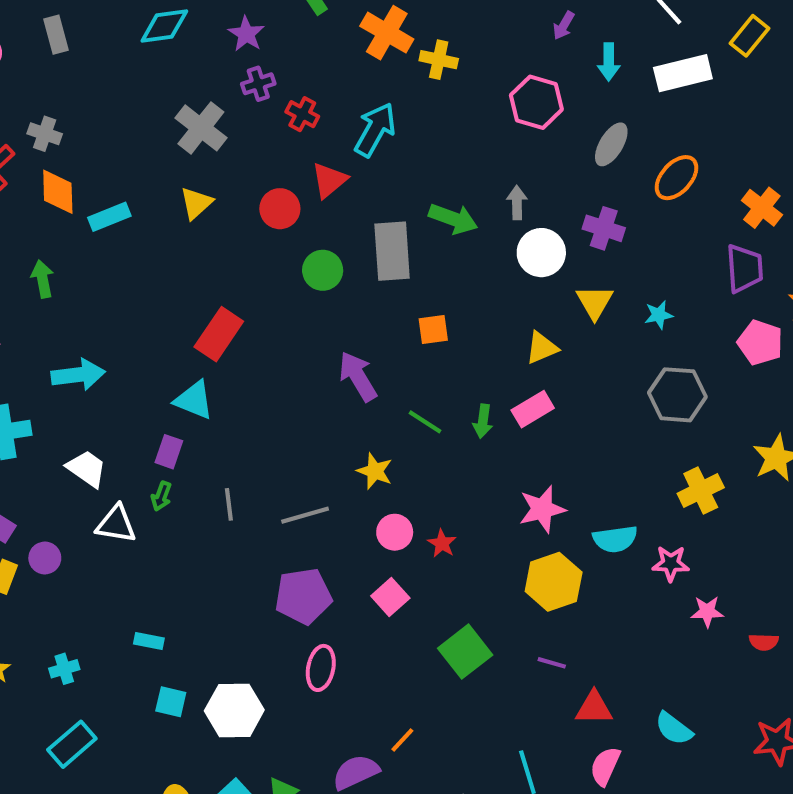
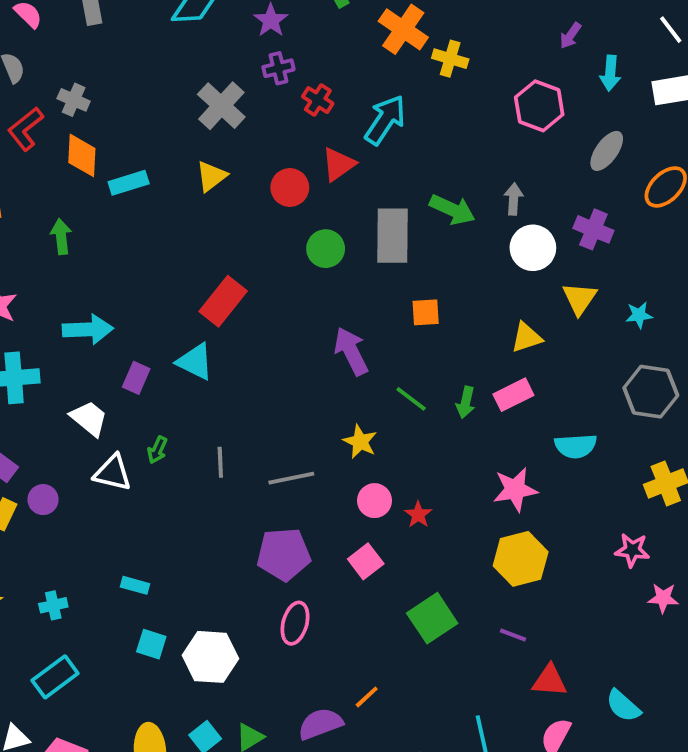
purple rectangle: (169, 452) -> (136, 378), moved
cyan semicircle: (615, 539) -> (576, 446), moved

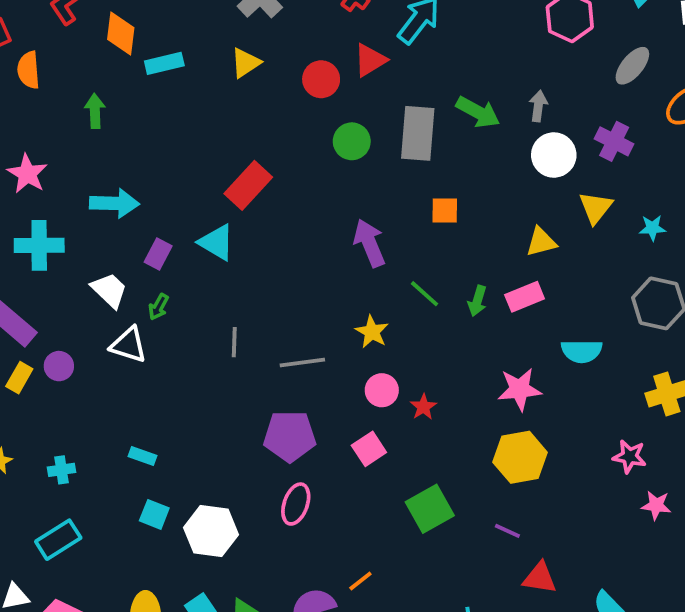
green arrow: (157, 450) -> (158, 307), moved

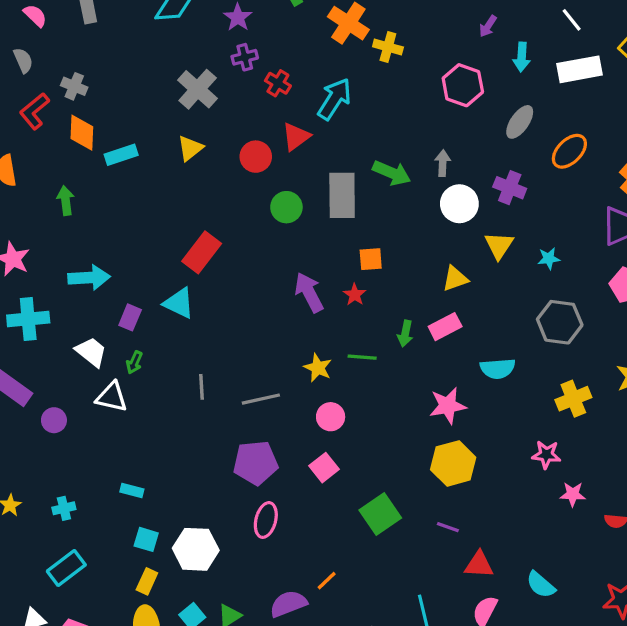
green line: (425, 294) -> (362, 357), moved, turned -32
yellow rectangle: (19, 378) -> (147, 581), moved
red star: (423, 407) -> (355, 295), moved

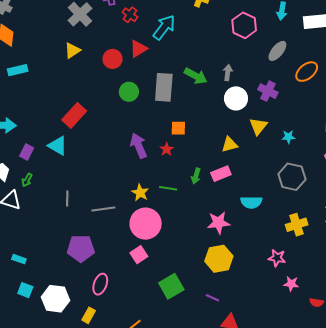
cyan rectangle: (121, 155) -> (18, 70), moved
pink circle: (331, 417) -> (146, 224), size x1.8
purple pentagon: (256, 463) -> (81, 248), moved
yellow rectangle: (147, 581) -> (89, 315), moved

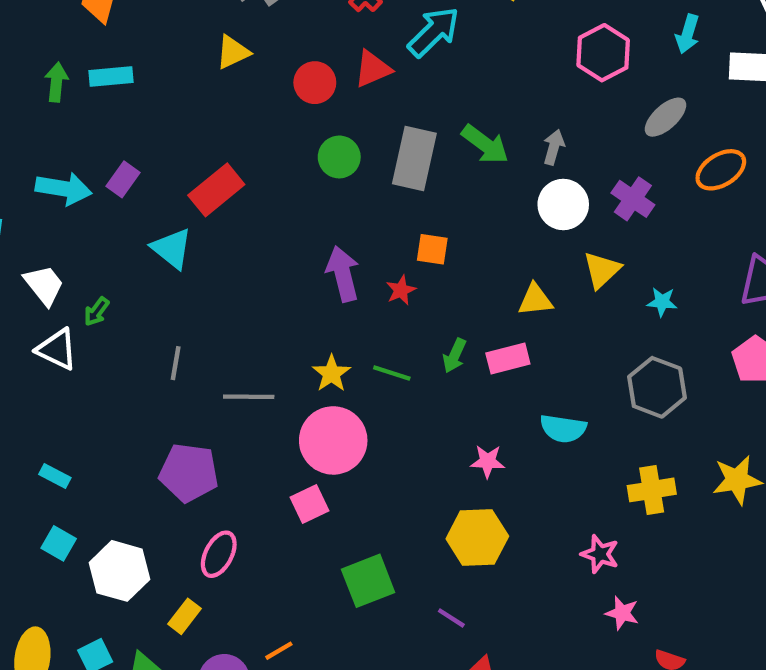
purple rectangle: (27, 152) -> (123, 179), moved
pink star: (219, 223) -> (488, 461), size x0.7

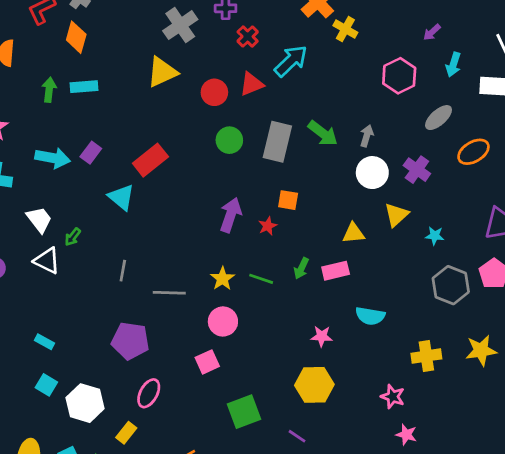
yellow triangle: (233, 52) -> (162, 72), size x1.4
purple arrow: (343, 274) -> (231, 215), turned 32
gray hexagon: (657, 387) -> (451, 285), moved
pink circle: (333, 440) -> (223, 321), size x0.7

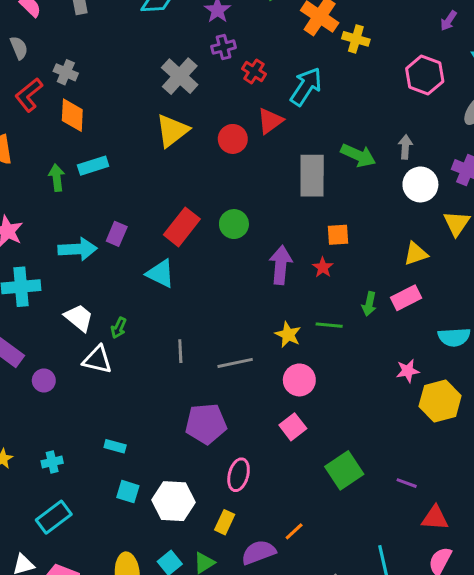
green circle: (229, 140) -> (234, 224), moved
yellow hexagon: (314, 385) -> (440, 401), moved

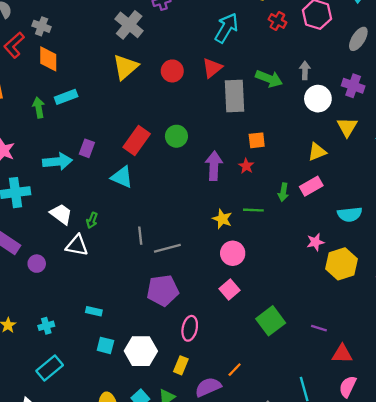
red cross: (254, 71) -> (277, 21), moved
red triangle: (270, 121) -> (212, 68), moved
gray line: (235, 363) -> (167, 248), moved

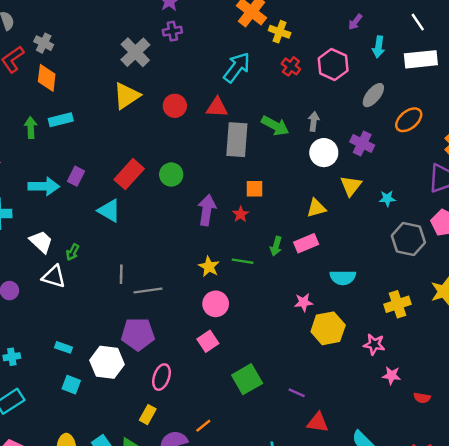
red triangle: (212, 68) -> (217, 107), turned 35
white hexagon: (141, 351) -> (107, 362), moved

